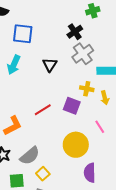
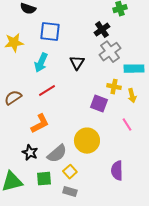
red line: (43, 110) -> (47, 91), moved
yellow circle: (76, 145) -> (87, 141), moved

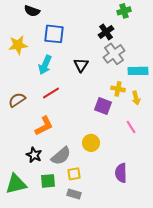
yellow circle: (87, 141) -> (91, 143), size x0.7
yellow square: (70, 172) -> (74, 174), turned 32

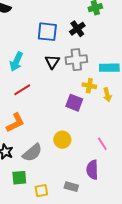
blue square: (54, 34) -> (47, 32), moved
gray cross: (114, 54) -> (76, 60), moved, turned 30
pink line: (131, 127) -> (102, 144), moved
yellow square: (74, 174) -> (41, 191), moved
gray rectangle: (74, 194) -> (71, 187), moved

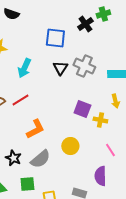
black cross: (77, 29) -> (85, 24), moved
gray cross: (76, 60) -> (84, 66), turned 30
yellow cross: (89, 86) -> (100, 120), moved
red line: (22, 90) -> (20, 100), moved
orange L-shape: (15, 123) -> (35, 129), moved

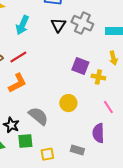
orange L-shape: (35, 129) -> (17, 83), moved
black star: (13, 158) -> (11, 125), moved
gray semicircle: (40, 159) -> (38, 116), turned -100

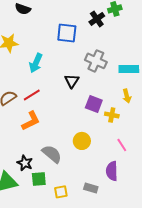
black triangle: (58, 25) -> (72, 81), moved

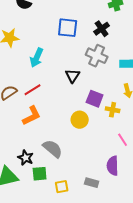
black cross: (97, 19) -> (102, 29), moved
yellow circle: (82, 141) -> (80, 120), moved

